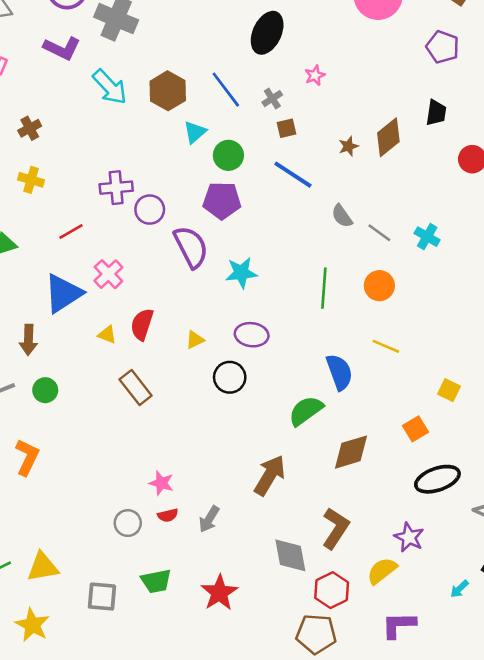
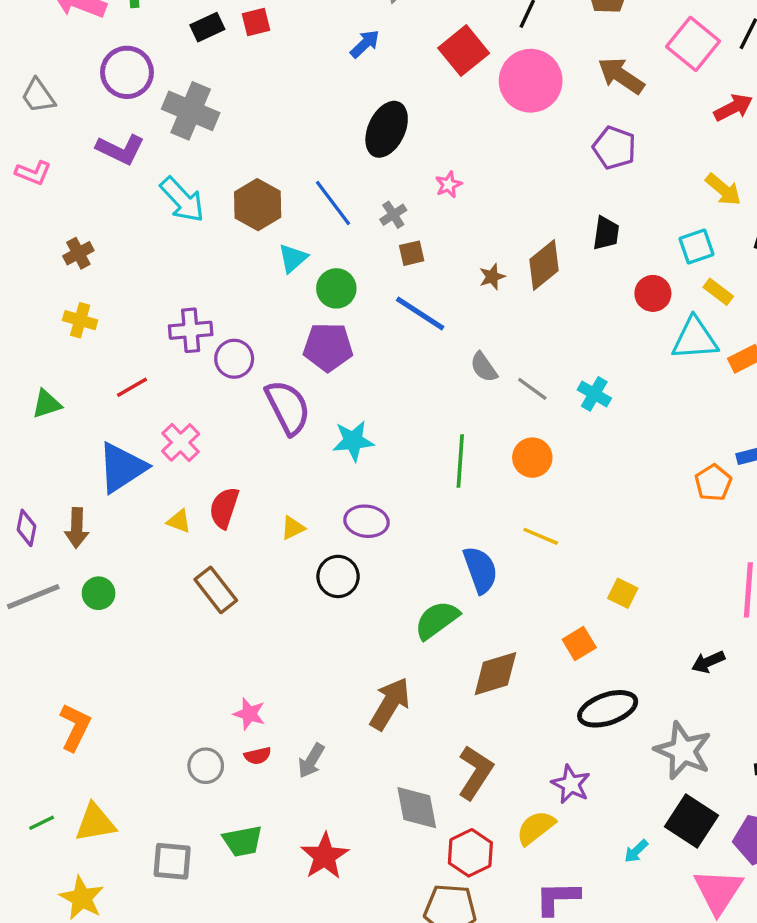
orange L-shape: (27, 457) -> (75, 727), moved

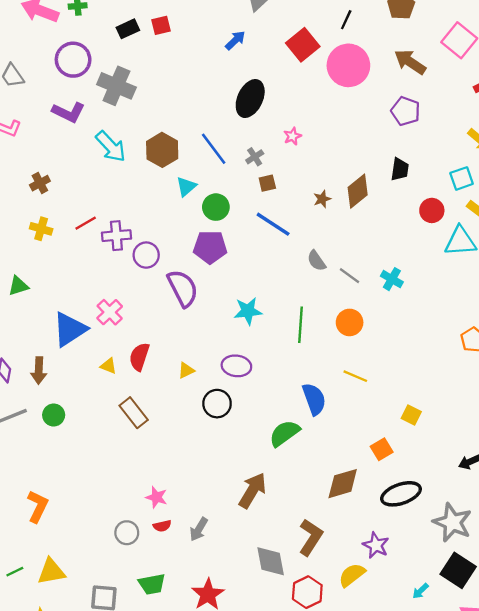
red line: (132, 387) -> (86, 223), moved
cyan star: (353, 441) -> (248, 311), moved
brown diamond: (495, 674) -> (343, 484), moved

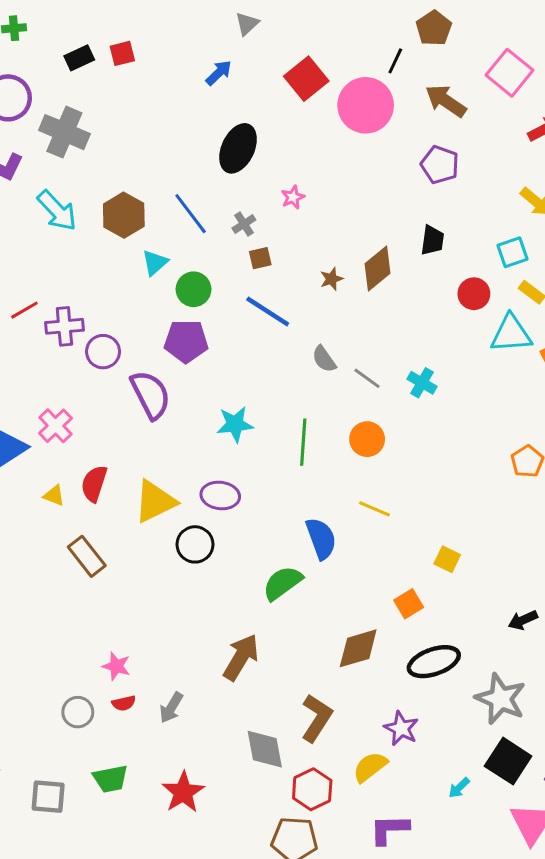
black line: (346, 20) -> (395, 61), moved
yellow triangle: (186, 370) -> (155, 501), size x2.0

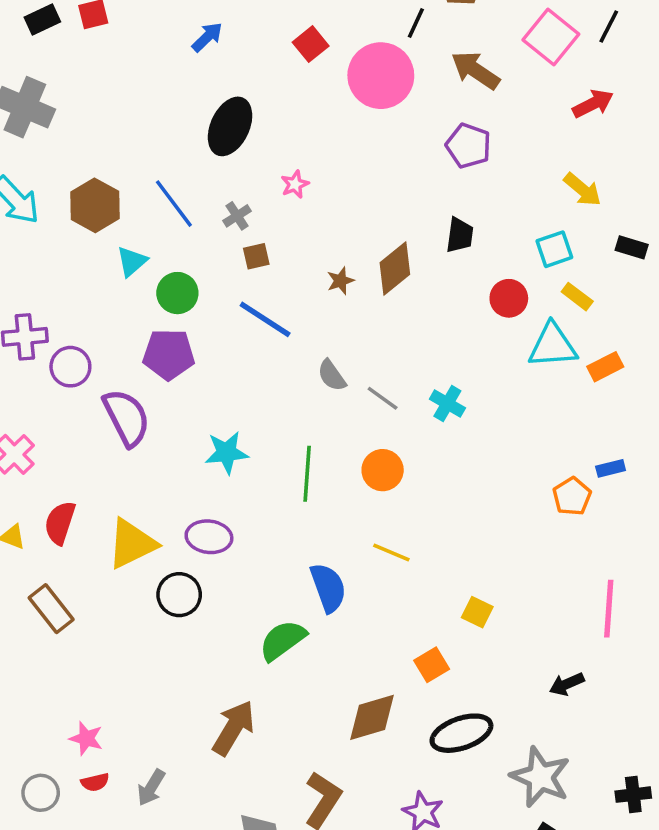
red square: (306, 79) -> (311, 44), size x0.7

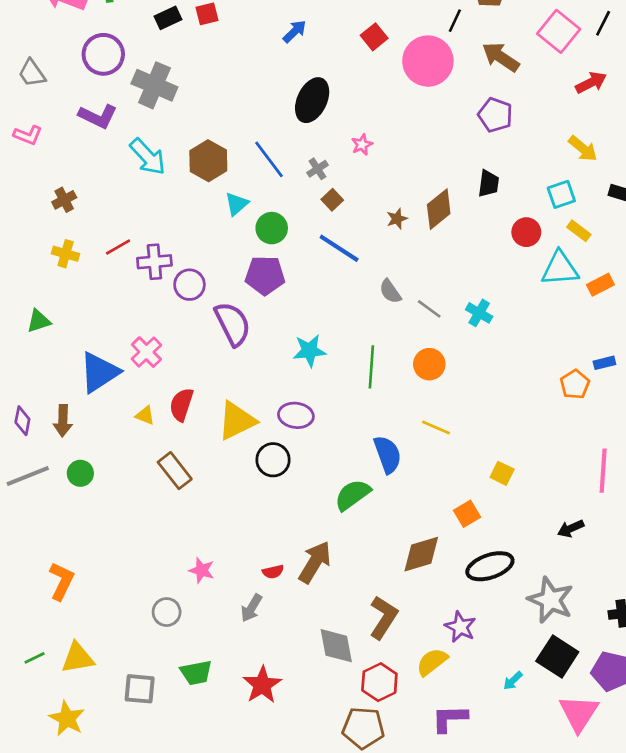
brown square: (256, 256) -> (332, 200), turned -30
red semicircle: (95, 782) -> (273, 572), moved

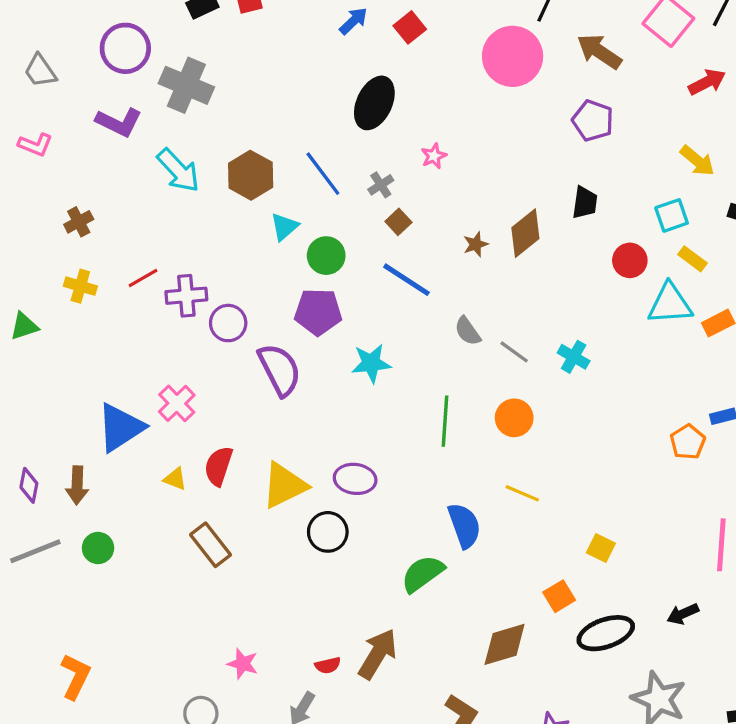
red square: (374, 37) -> (410, 27), moved
green triangle: (39, 321) -> (24, 326), moved
cyan star: (309, 351) -> (371, 363), moved
black ellipse: (490, 566) -> (606, 633), moved

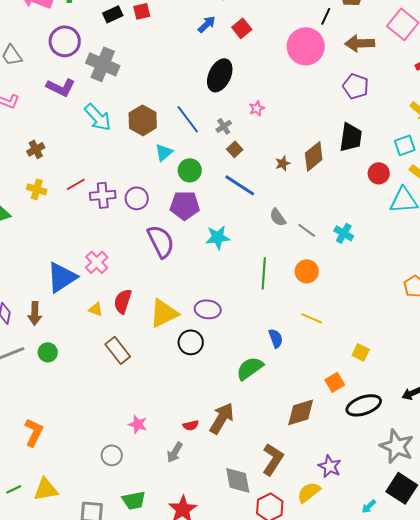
brown arrow: (599, 52) -> (360, 43), turned -36
black trapezoid: (585, 203) -> (351, 137), size x1.4
purple circle: (228, 323) -> (137, 198), moved
blue semicircle: (464, 525) -> (276, 338), size x0.7

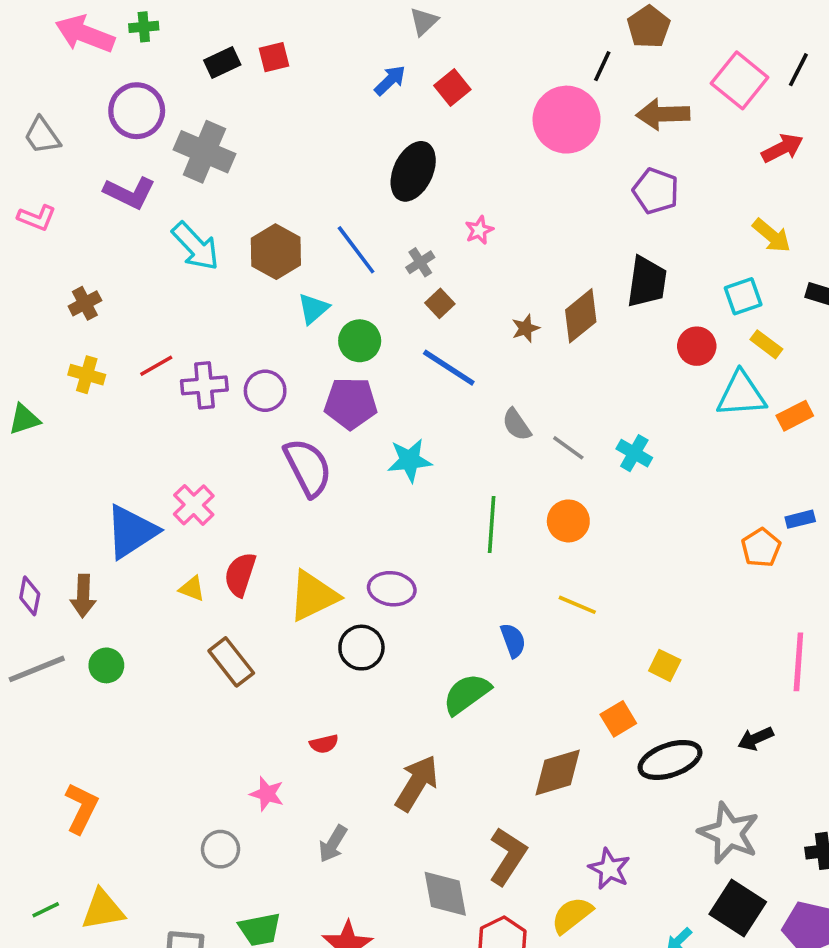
red semicircle: (191, 425) -> (324, 744), moved

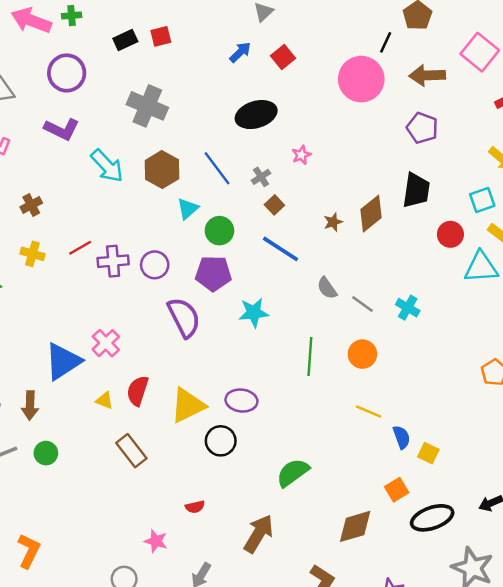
gray cross: (204, 152) -> (147, 106), moved
black ellipse: (413, 171) -> (256, 115), turned 48
blue semicircle: (513, 640) -> (402, 437), moved

